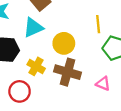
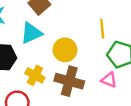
pink triangle: (103, 84) -> (109, 80), moved

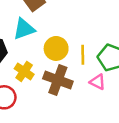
yellow line: (102, 29) -> (83, 55), moved

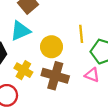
yellow line: (83, 55) -> (81, 34), moved

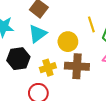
yellow cross: (23, 70) -> (48, 68), turned -35

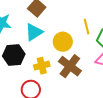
brown cross: (77, 66) -> (70, 66), turned 30

